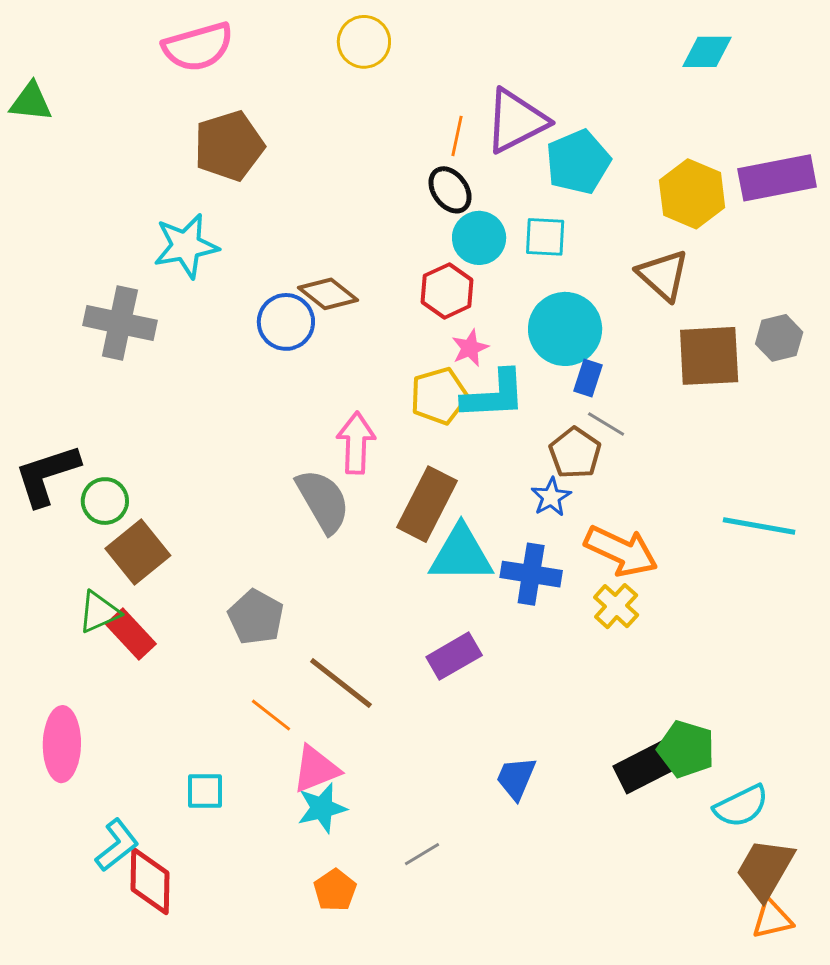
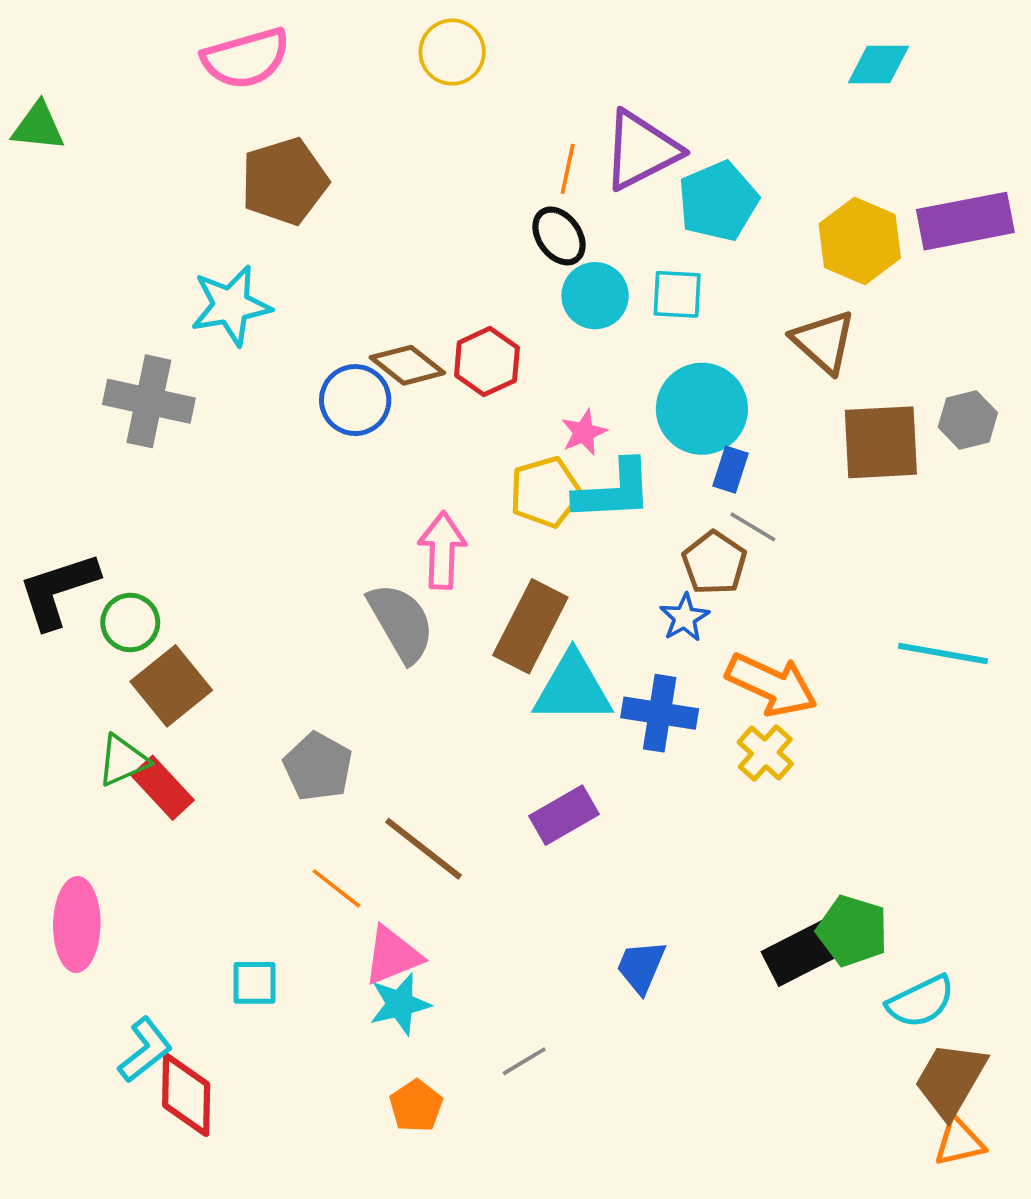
red hexagon: (447, 291) -> (487, 362), moved

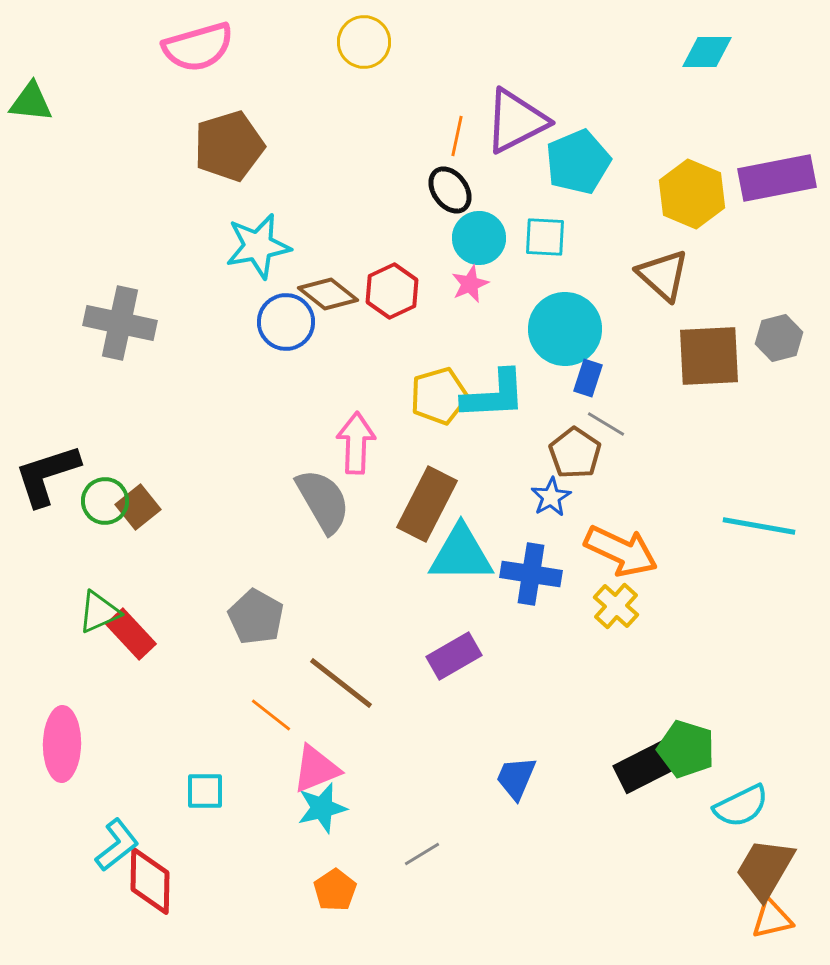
cyan star: (231, 306) -> (258, 246), moved
pink star: (584, 432) -> (470, 284), moved
brown square: (171, 686) -> (138, 507), moved, size x0.7

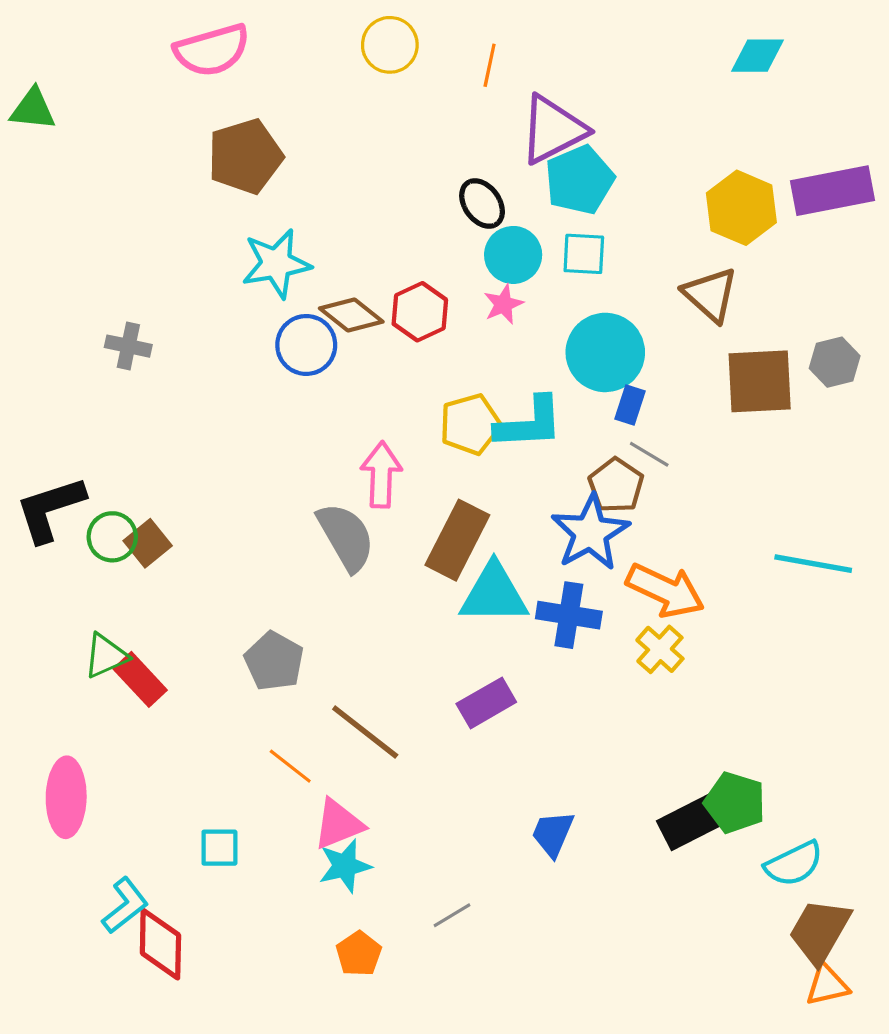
orange line: (457, 136) -> (490, 65), moved
cyan pentagon: (578, 162) -> (580, 180), moved
gray cross: (120, 323) -> (128, 346), size x0.6
blue star: (551, 497) -> (590, 533), size x1.8

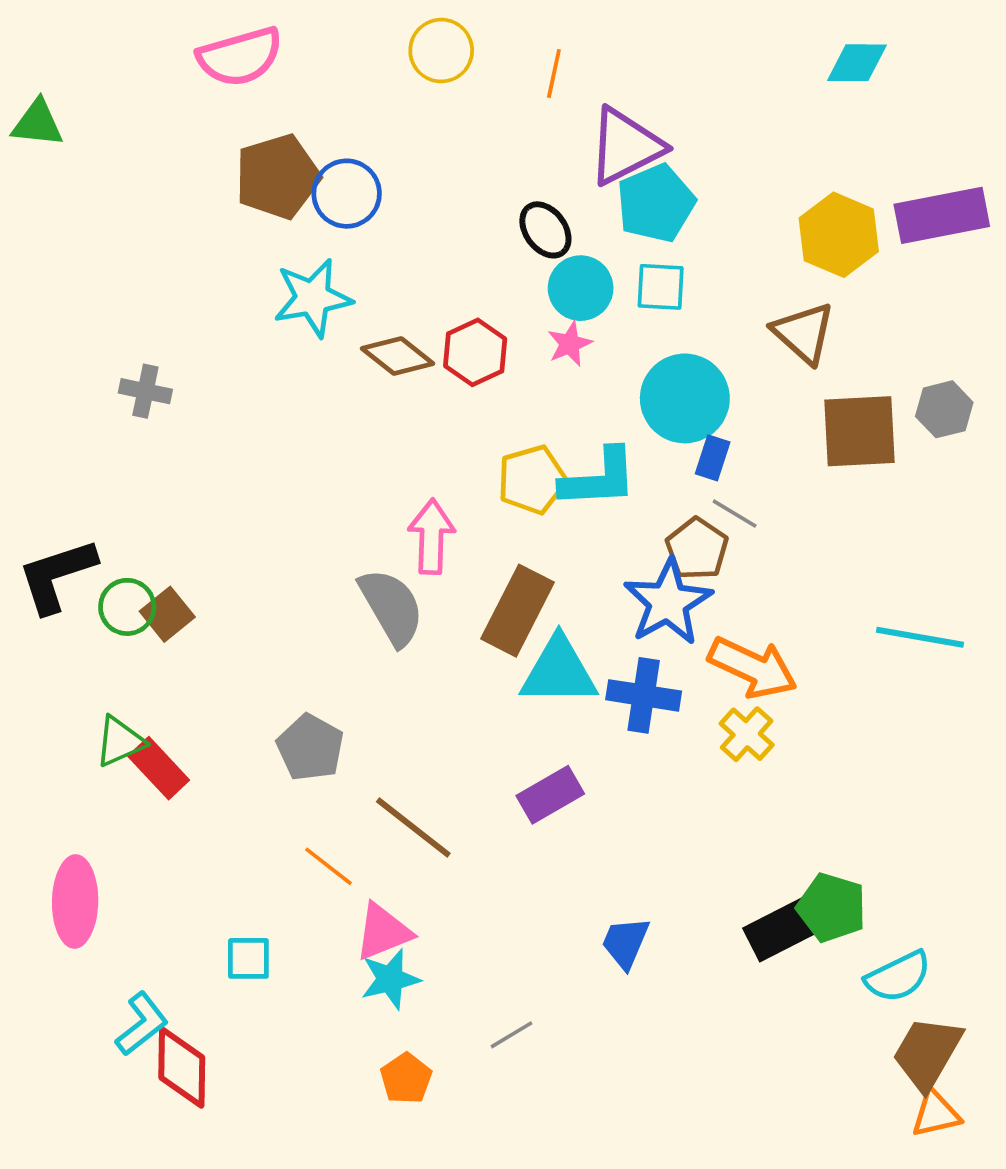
blue circle: (306, 345) -> (347, 194), moved

